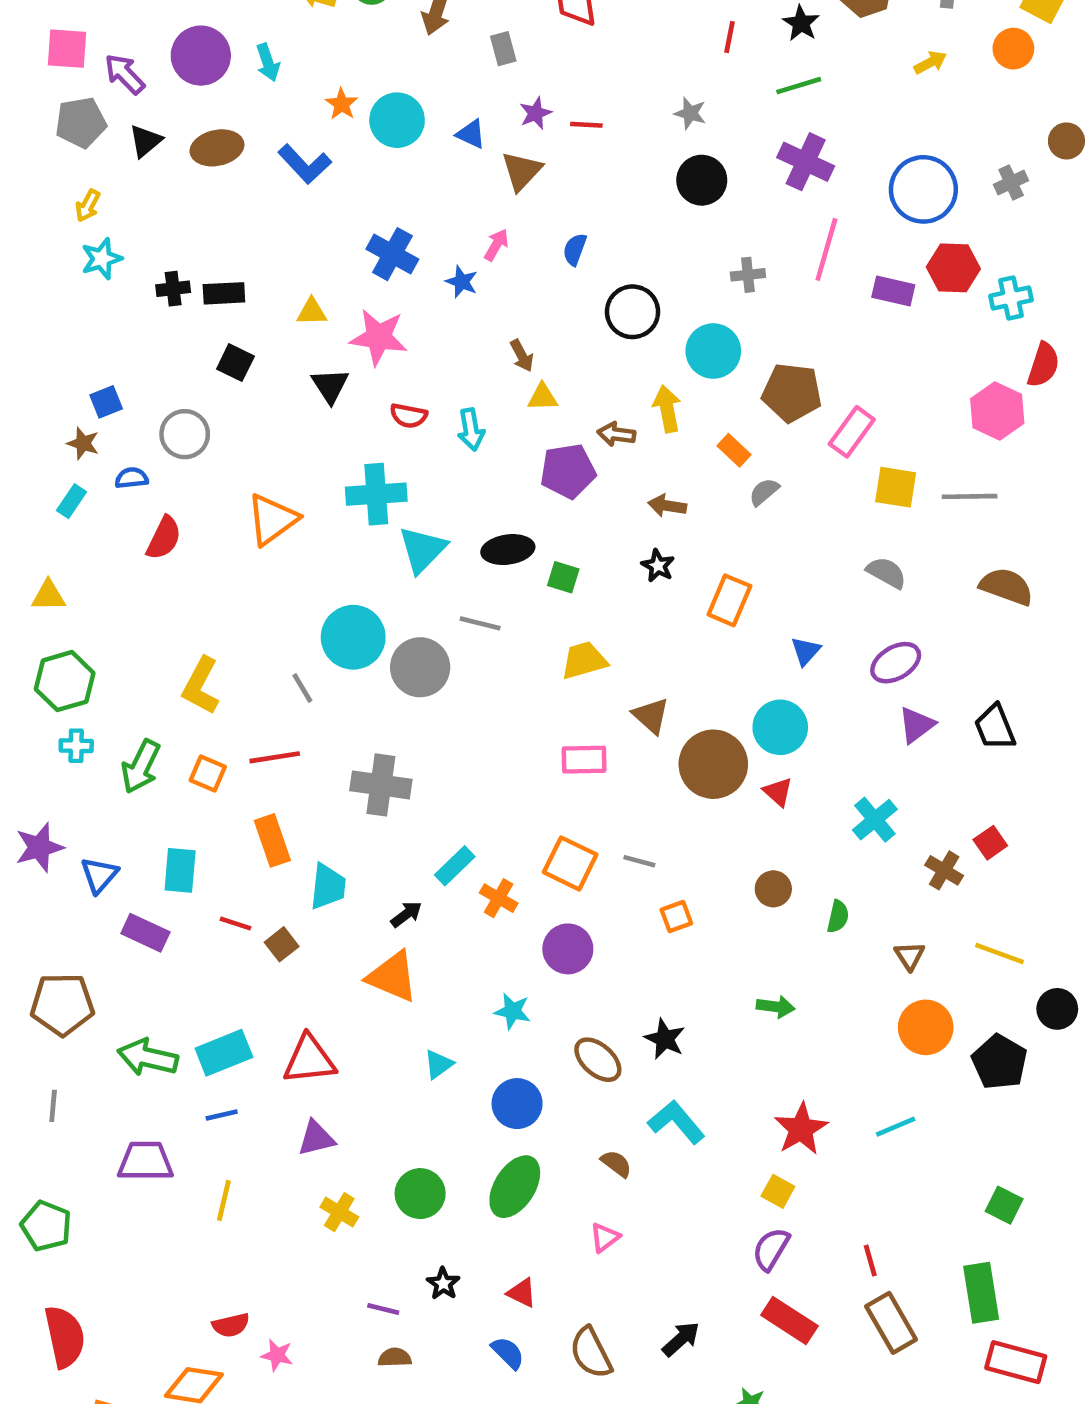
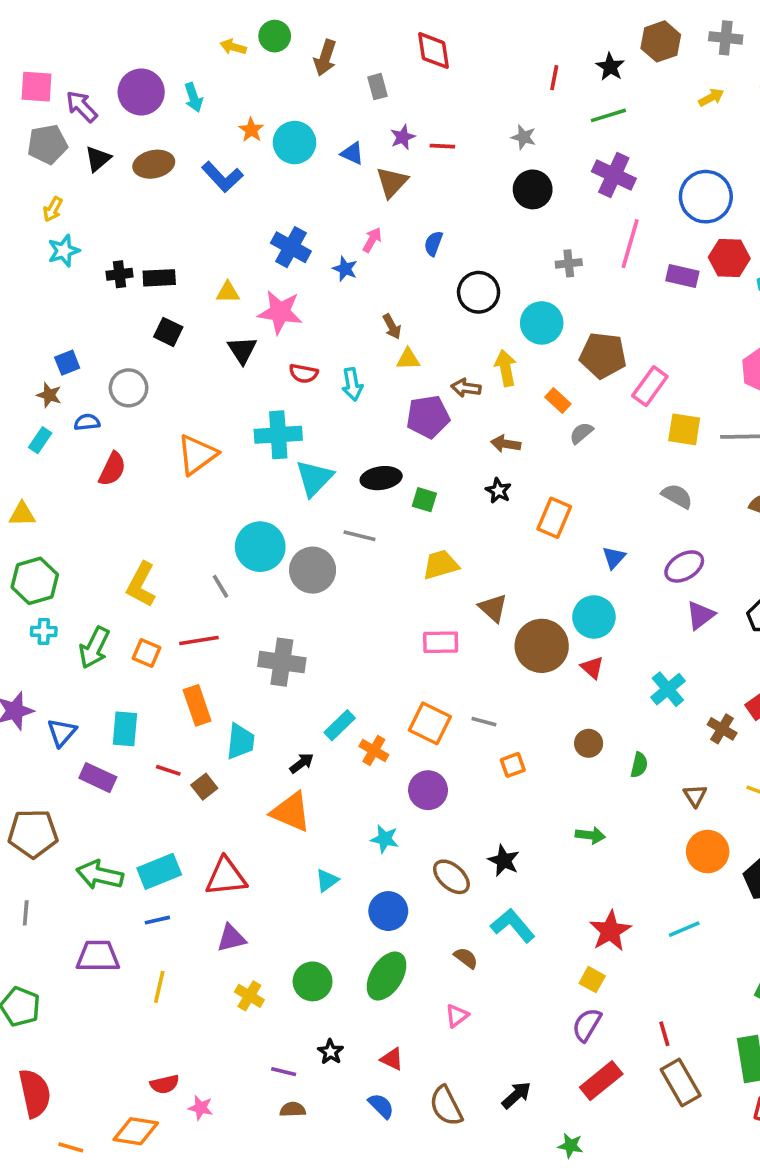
red rectangle: (789, 1321) -> (601, 1081), turned -72

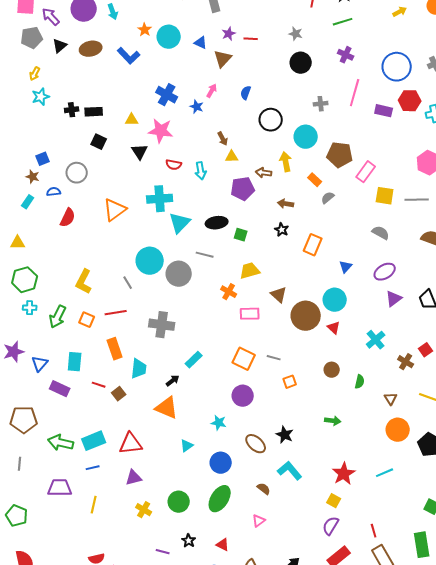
purple cross: (614, 175) -> (346, 55), size x0.7
orange cross: (374, 751) -> (229, 292), moved

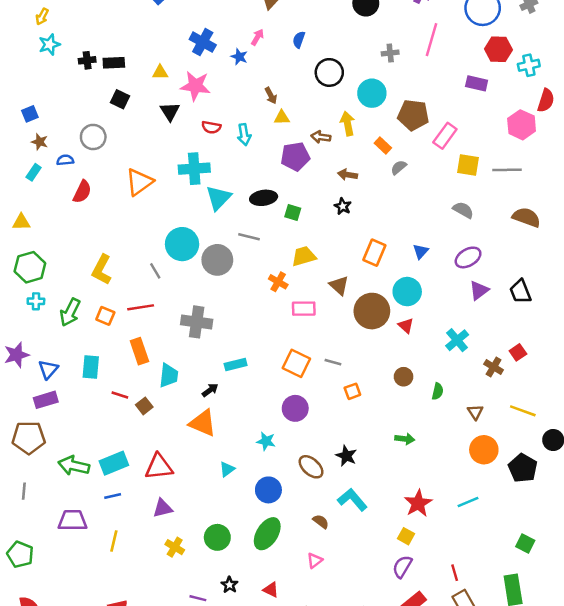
purple rectangle: (384, 111) -> (477, 83), moved
blue square: (43, 159) -> (30, 114), moved
orange rectangle: (313, 245) -> (374, 253), moved
cyan rectangle: (194, 360) -> (236, 365), turned 30
purple rectangle: (60, 389) -> (46, 400), moved, turned -42

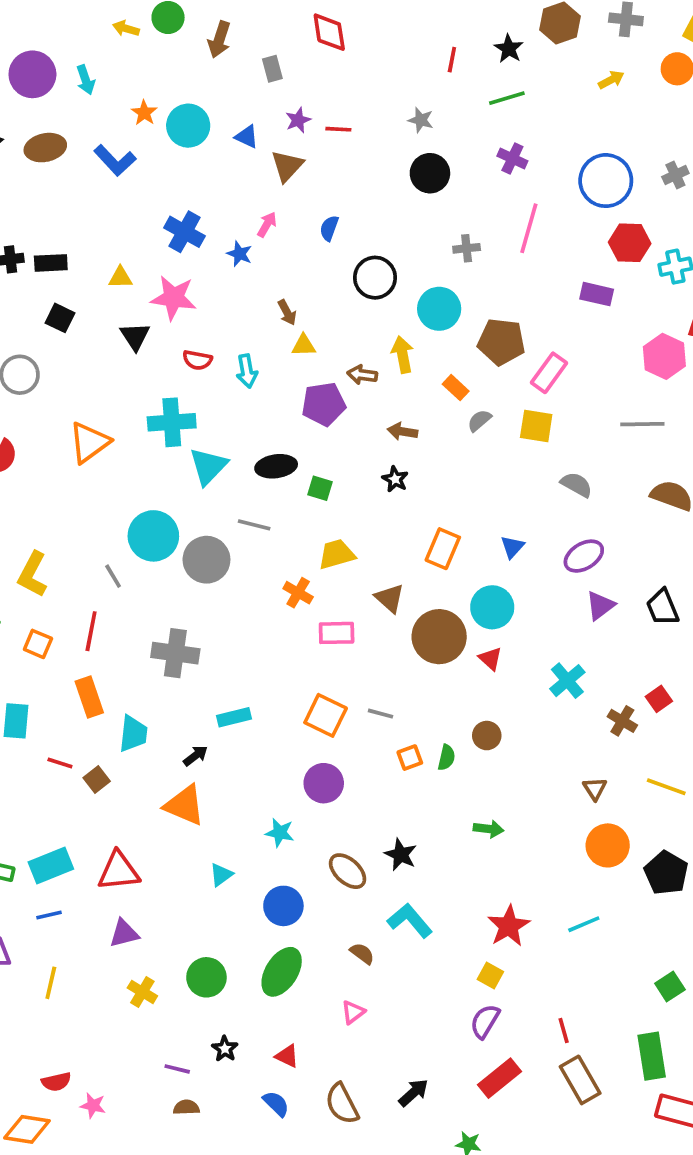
yellow square: (468, 165) -> (536, 426), moved
red line: (141, 307) -> (91, 631), turned -70
green semicircle: (438, 391) -> (446, 758), moved
green square: (525, 543) -> (670, 986), turned 30

